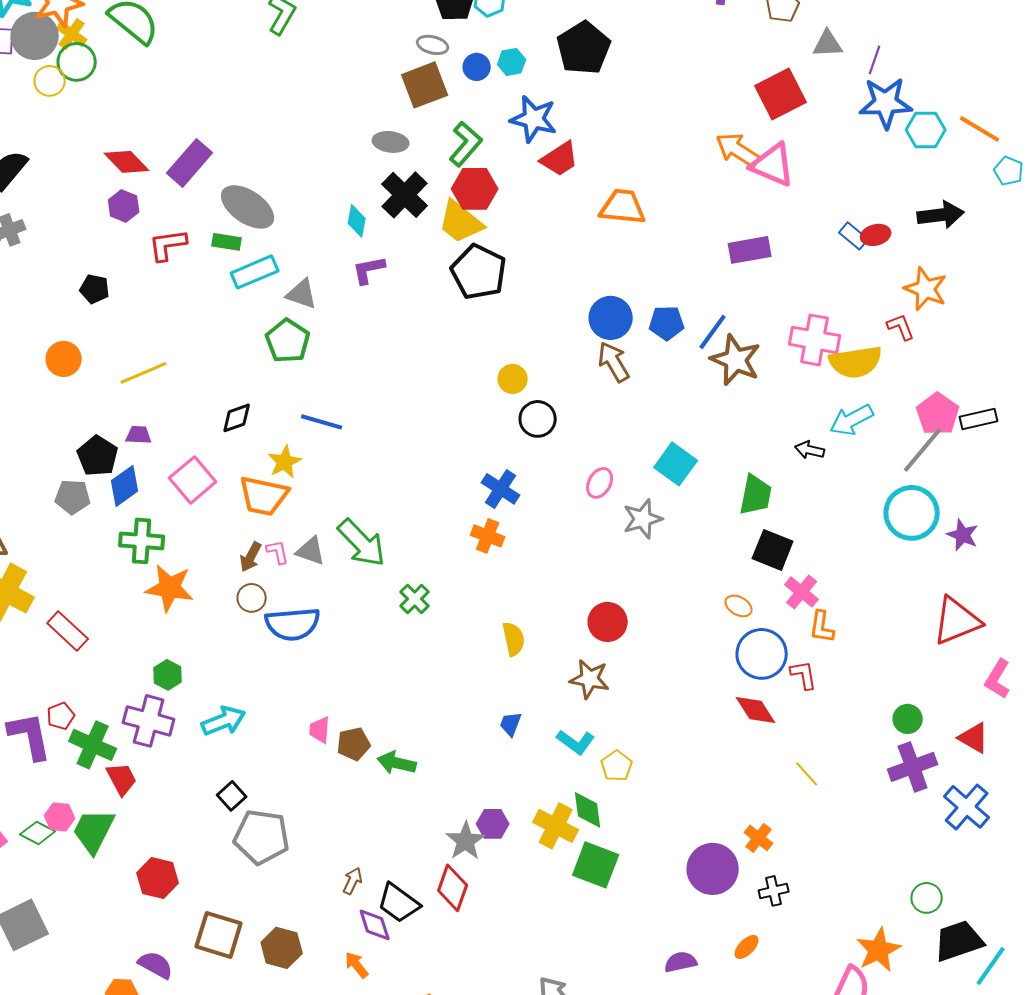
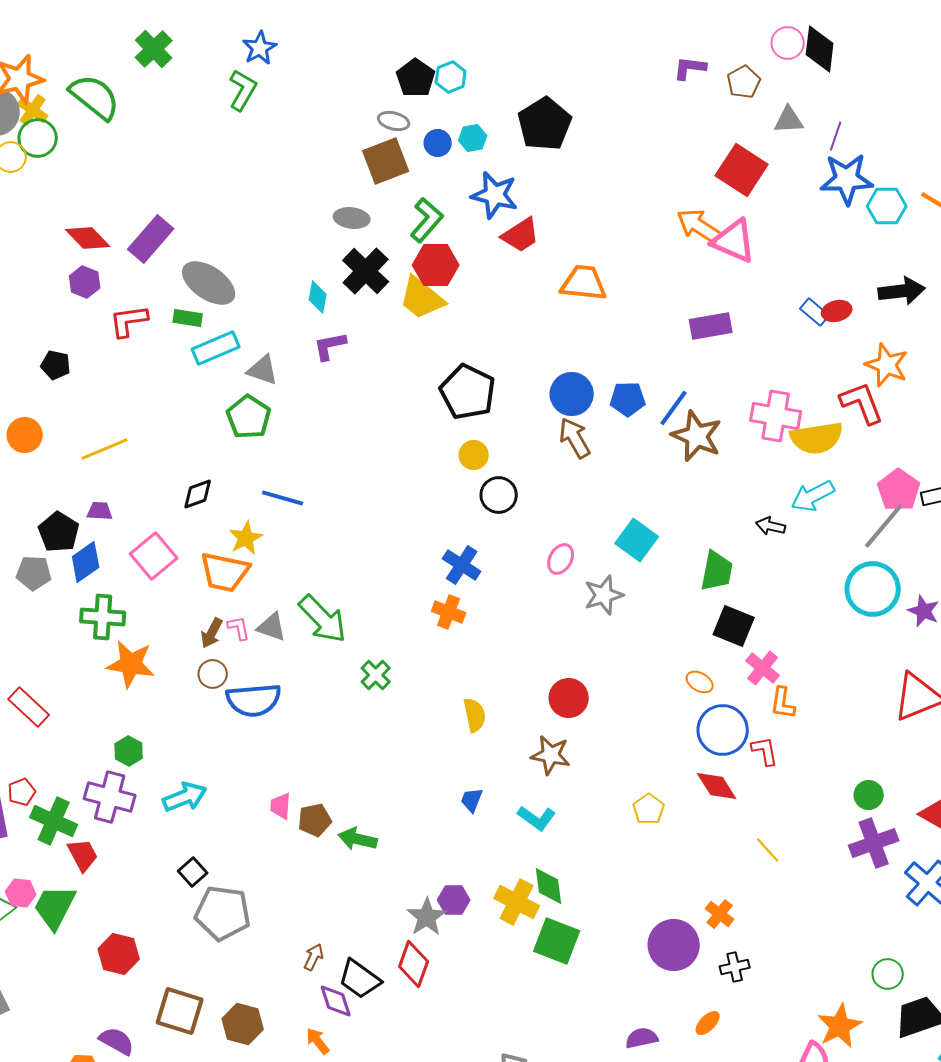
red square: (781, 94) -> (742, 170), turned -30
black pentagon: (479, 272) -> (468, 392), moved
red L-shape: (901, 327) -> (862, 403), size x1.6
yellow pentagon: (617, 766) -> (649, 809), moved

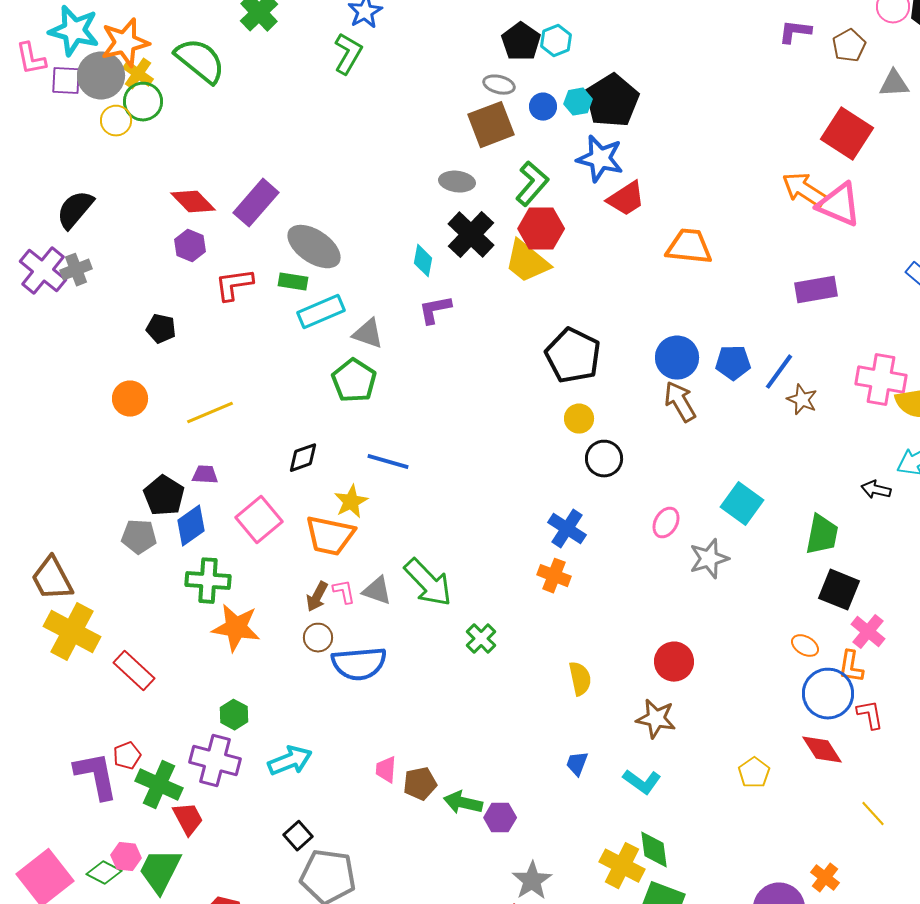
black pentagon: (545, 124) -> (612, 101), moved
brown star: (697, 436) -> (802, 400), size x0.6
orange L-shape: (783, 703) -> (851, 667), moved
purple hexagon: (454, 900) -> (500, 818), moved

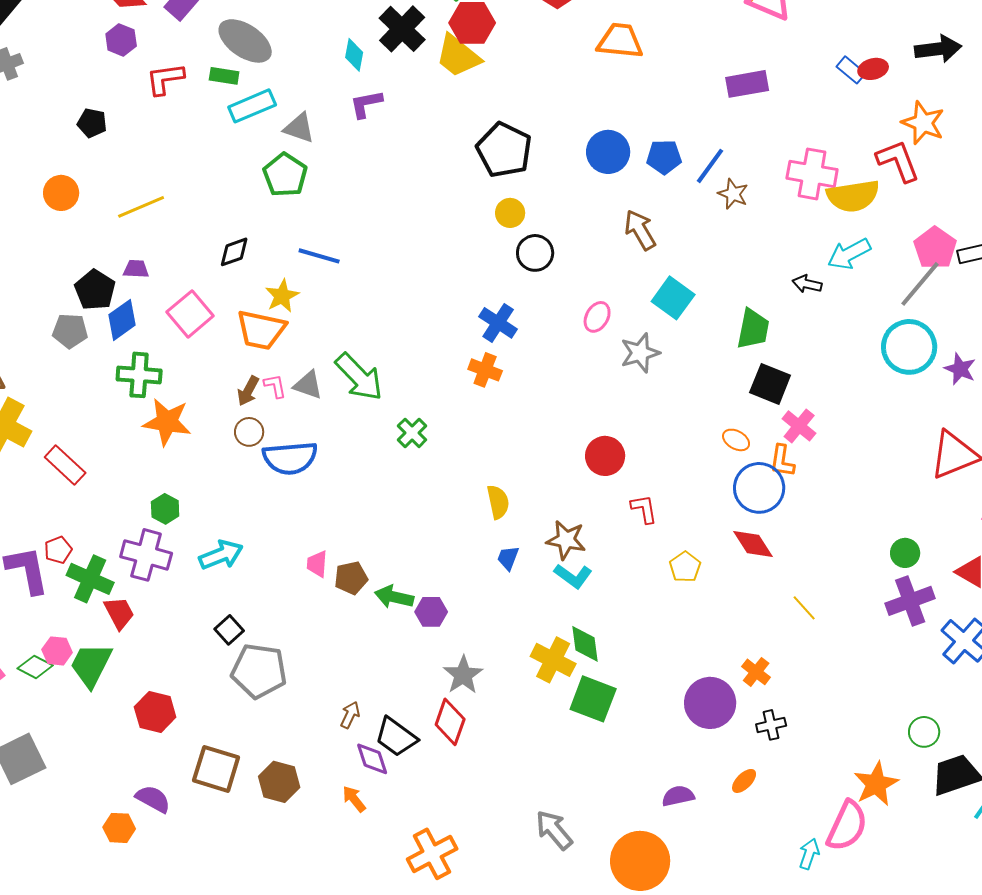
brown arrow: (680, 402) -> (640, 230), moved
yellow semicircle: (580, 679) -> (498, 502), moved
red L-shape: (870, 715) -> (644, 509), moved
brown star: (656, 719) -> (566, 540), moved

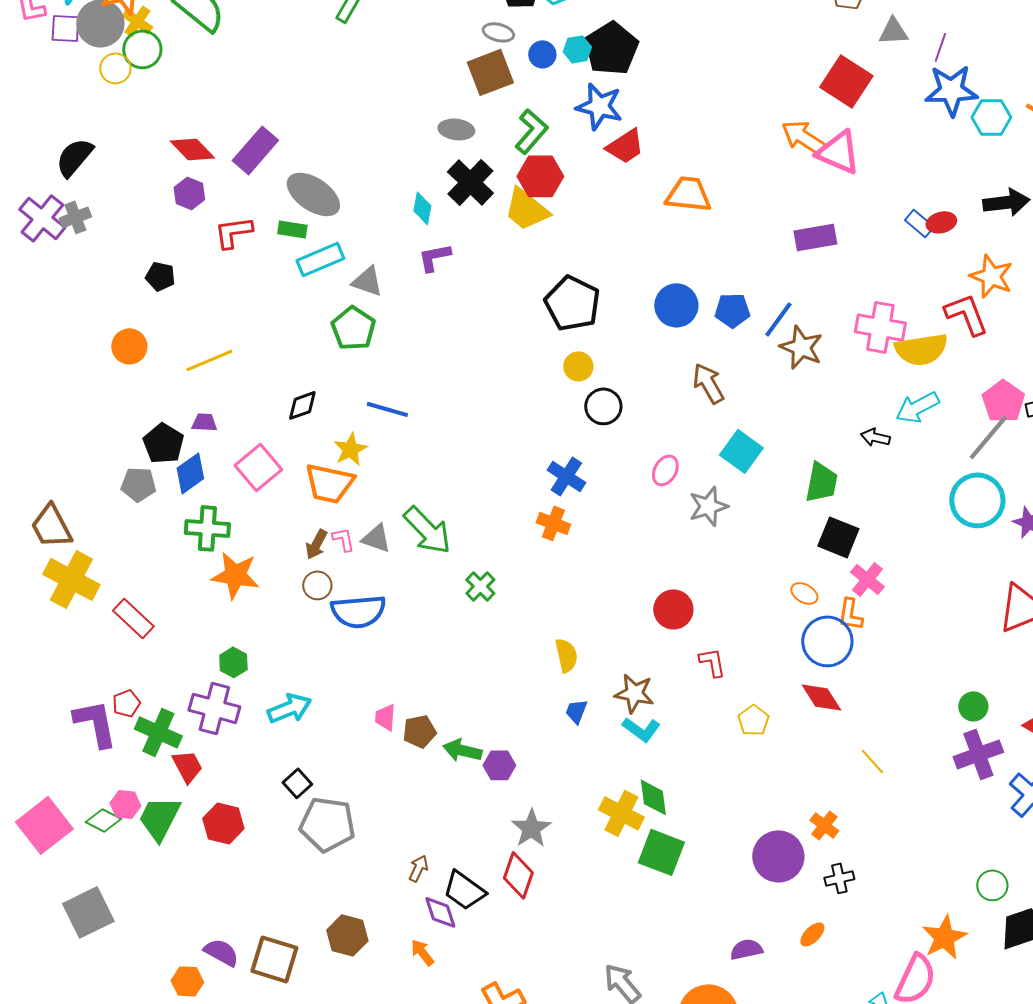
brown star: (733, 194) -> (801, 347), size x1.4
red hexagon: (155, 712) -> (223, 823), moved
brown square: (216, 769) -> (274, 959), moved

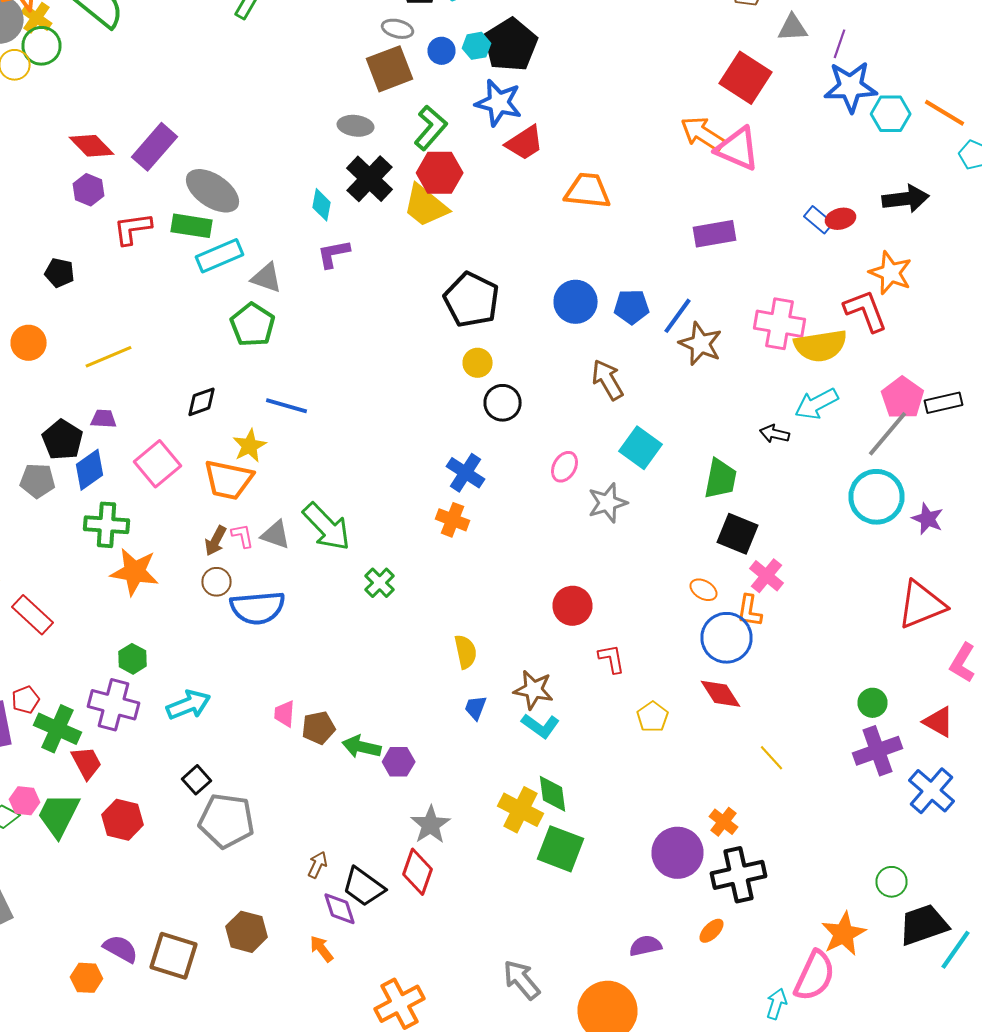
green rectangle: (292, 229) -> (192, 226), size x1.4
black cross: (839, 878) -> (738, 875), size x1.8

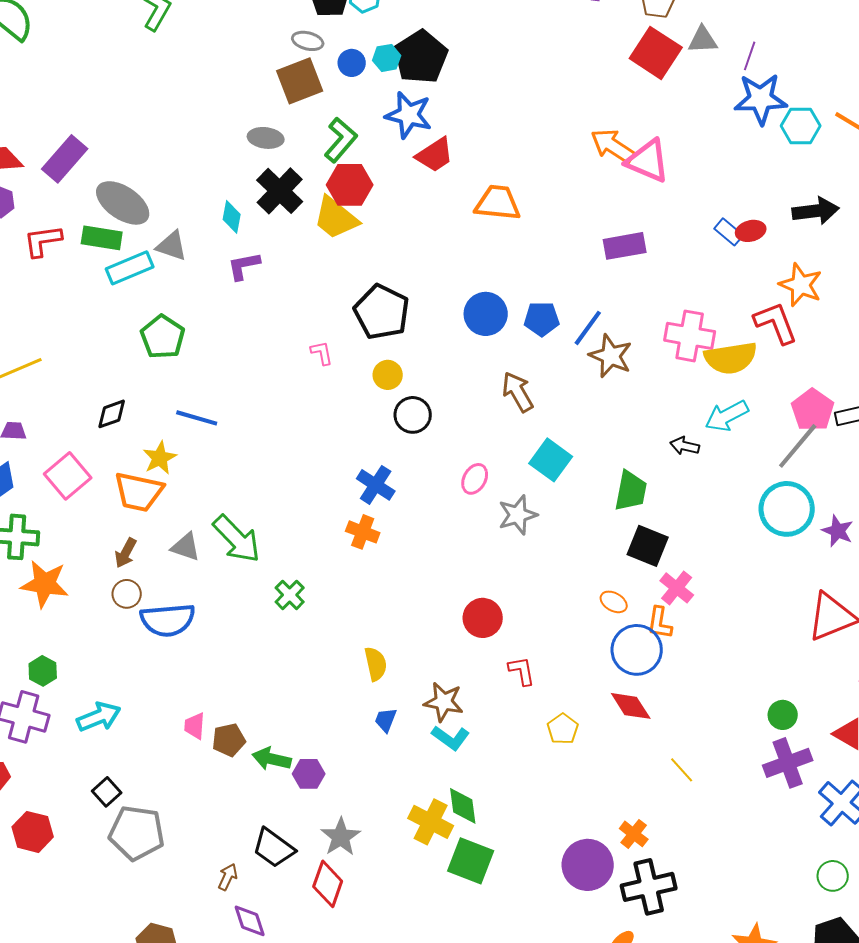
red square: (746, 78) -> (656, 53), moved
gray triangle: (266, 278) -> (172, 246), moved
pink L-shape: (242, 536) -> (322, 353), moved
green circle: (892, 882) -> (833, 876), moved
black trapezoid: (364, 887) -> (274, 848), moved

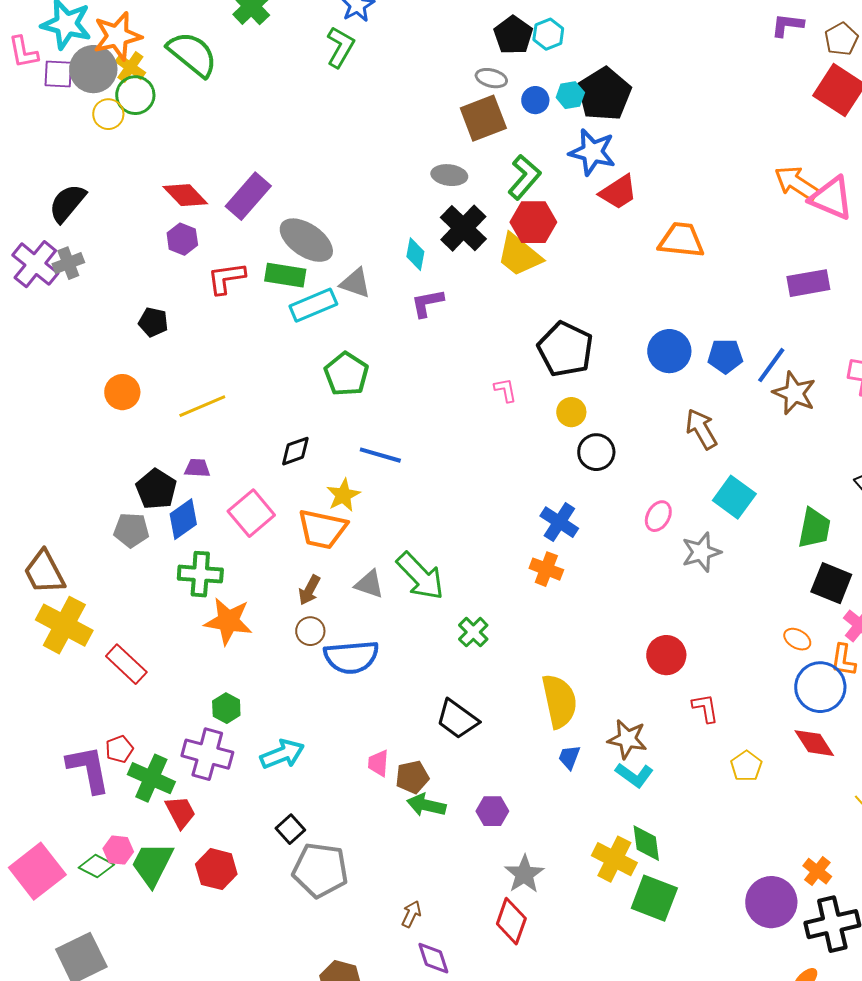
yellow semicircle: (376, 664) -> (559, 701), size x1.6
green arrow: (272, 759) -> (426, 805), moved
black trapezoid: (274, 848) -> (457, 719), moved

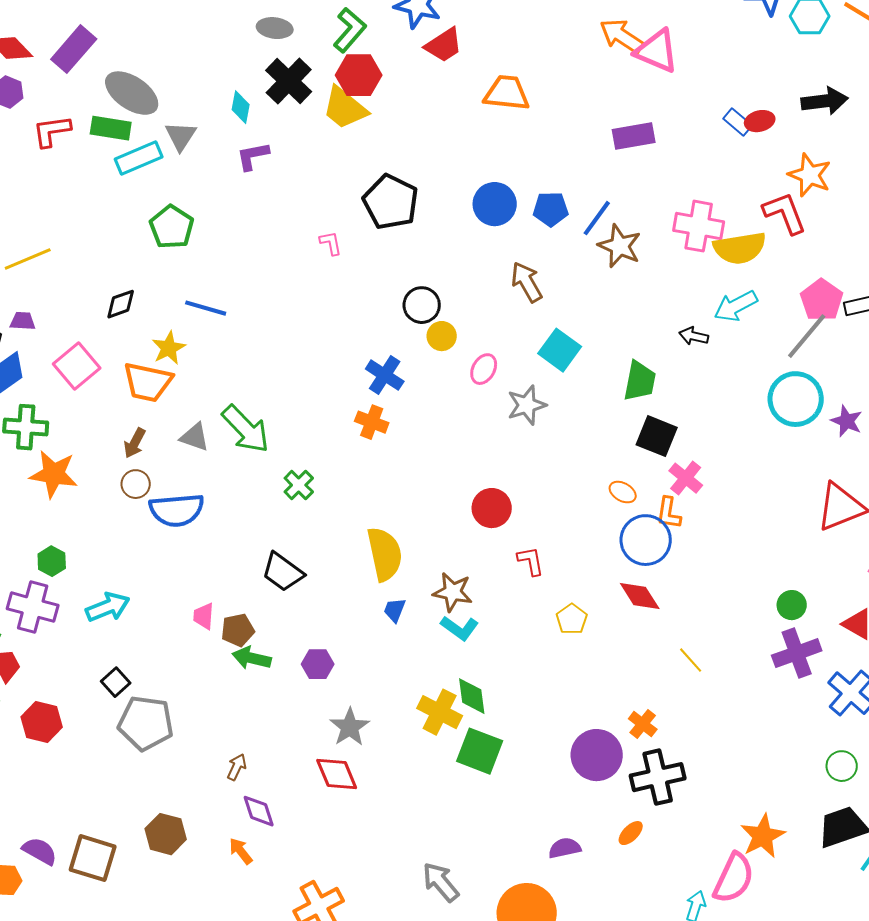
gray triangle: (355, 283) -> (181, 136), turned 44
yellow circle: (571, 412) -> (442, 336), moved
red diamond: (511, 921) -> (337, 774), turned -42

